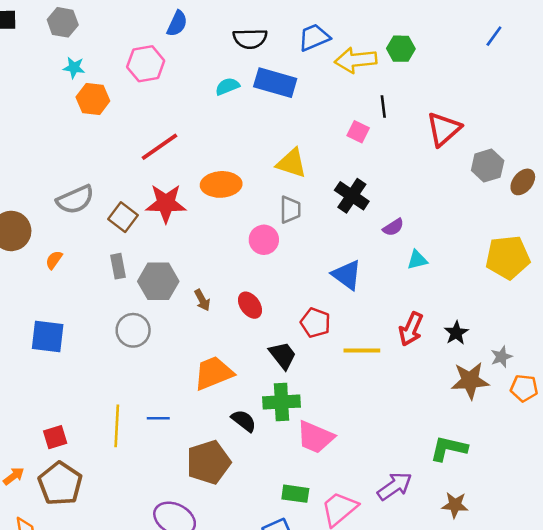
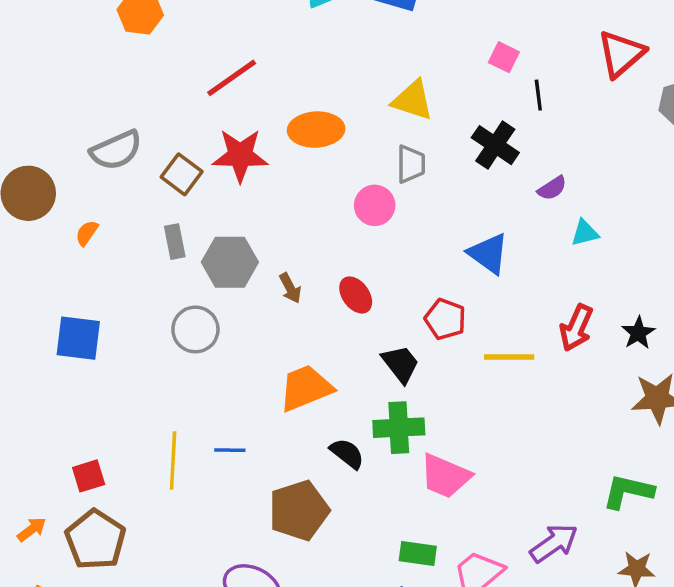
black line: (383, 107) -> (538, 95), moved

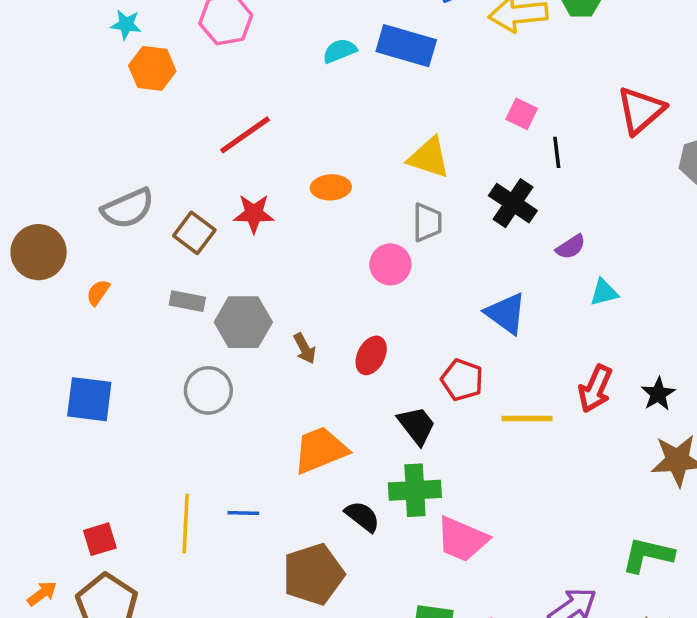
orange ellipse: (316, 130) -> (331, 187), size x0.7
red star: (240, 155) -> (254, 214), size x0.7
gray rectangle: (175, 242) -> (187, 301), turned -68
red ellipse: (356, 295) -> (371, 355), turned 63

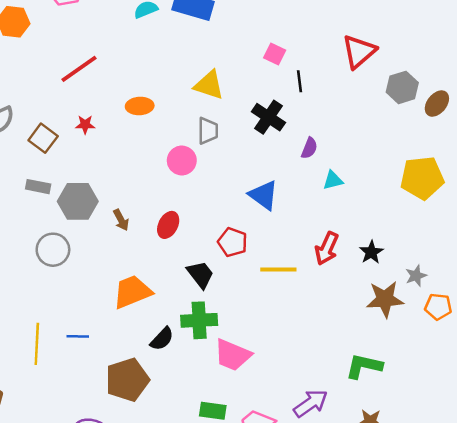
red star: (254, 214) -> (85, 125), size x0.7
purple semicircle: (571, 247) -> (309, 148), turned -35
black semicircle: (362, 516) -> (162, 339), turned 95

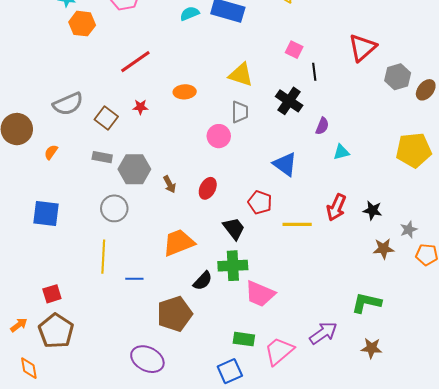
black star: (371, 252) -> (372, 210), turned -30
brown star: (385, 299) -> (384, 249), size x0.7
yellow line: (37, 344) -> (103, 257), moved

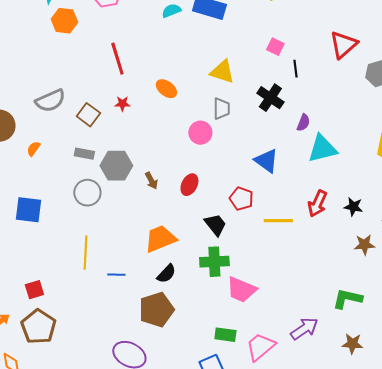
red line: (135, 62) -> (117, 59), turned -72
orange ellipse: (185, 92) -> (166, 89), turned 40
cyan triangle: (341, 152) -> (322, 149), size x1.8
gray circle: (114, 208) -> (87, 193), moved
black semicircle: (203, 281) -> (166, 274), moved

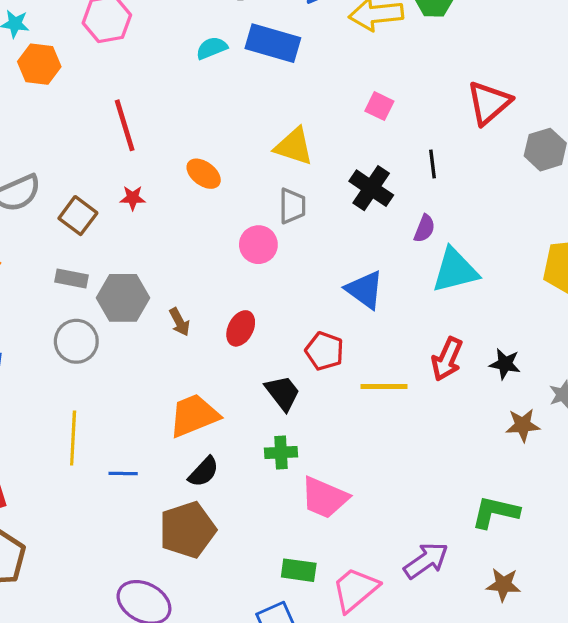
black line: (295, 69) -> (432, 164), moved
green cross: (214, 262) -> (281, 452), size x0.7

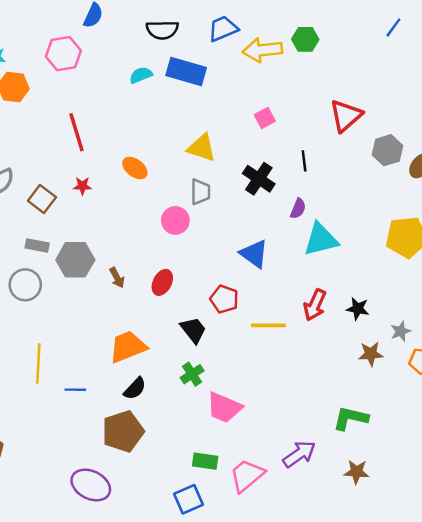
pink square: (379, 106) -> (265, 118), turned 36
gray circle: (76, 341) -> (25, 285), moved
green cross: (281, 452) -> (192, 374), turned -30

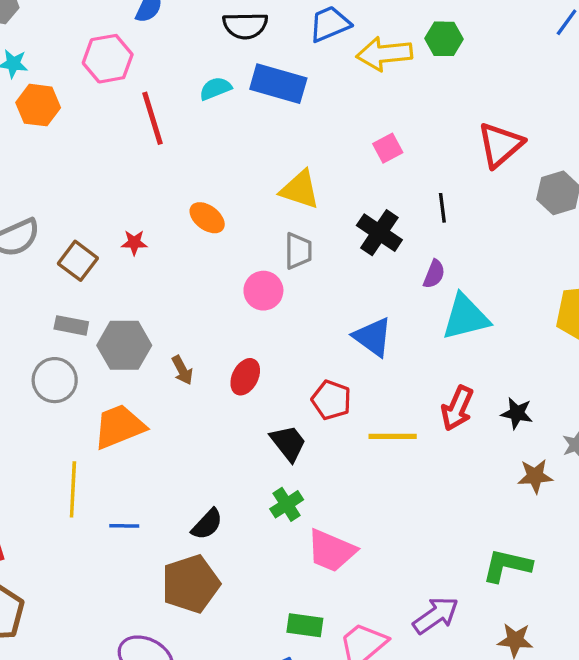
red line: (76, 132) -> (152, 118), moved
orange trapezoid: (128, 347) -> (119, 426), moved

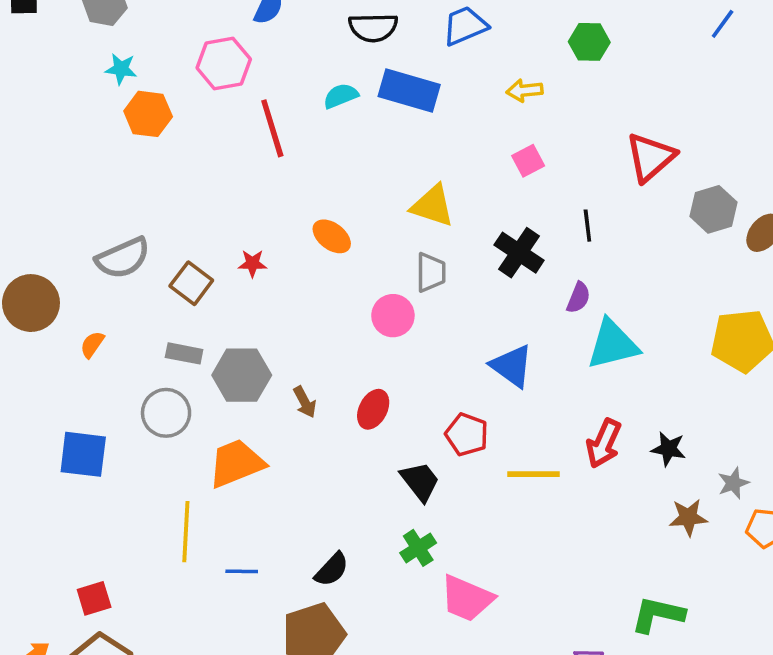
yellow arrow: (384, 54) -> (524, 91), moved, size x0.6

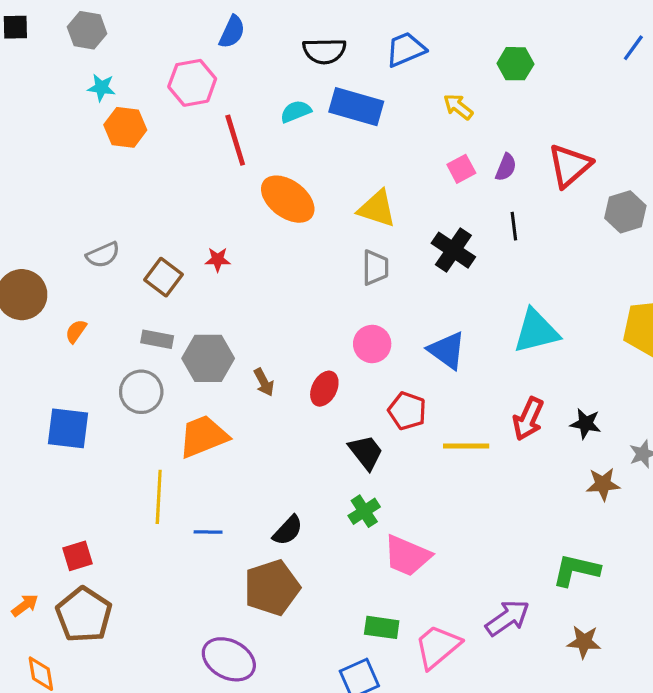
yellow arrow: (524, 91) -> (458, 107), turned 44
orange ellipse: (332, 236) -> (288, 199), moved, size x1.6
gray semicircle: (123, 258) -> (103, 255), size x0.7
purple semicircle: (578, 298) -> (506, 167), moved
pink circle: (393, 316) -> (372, 344), moved

